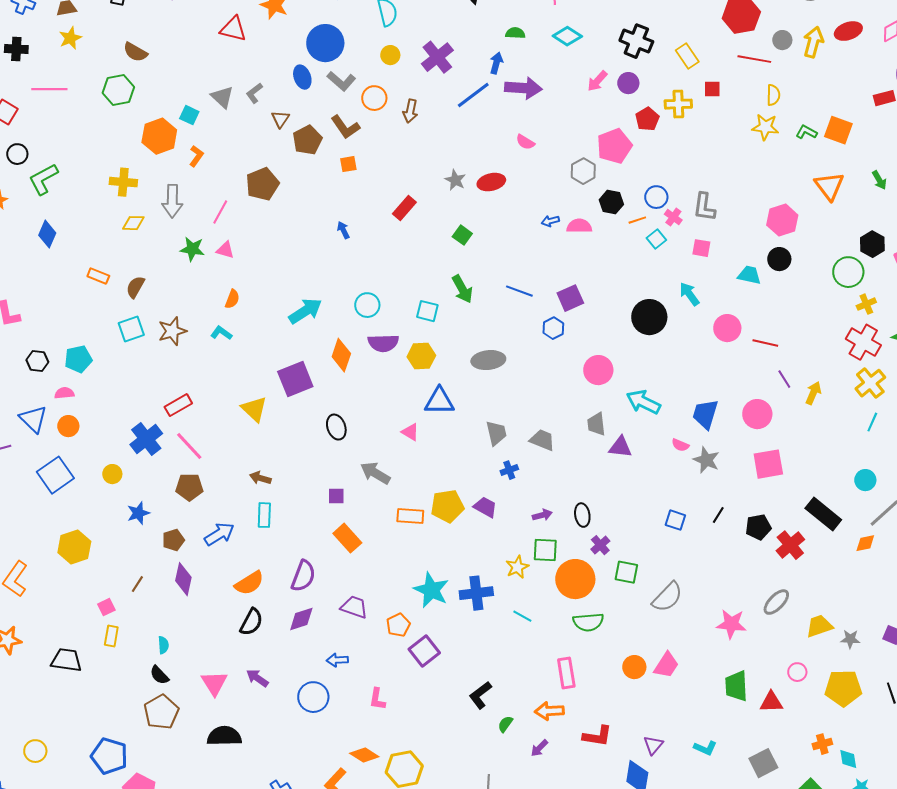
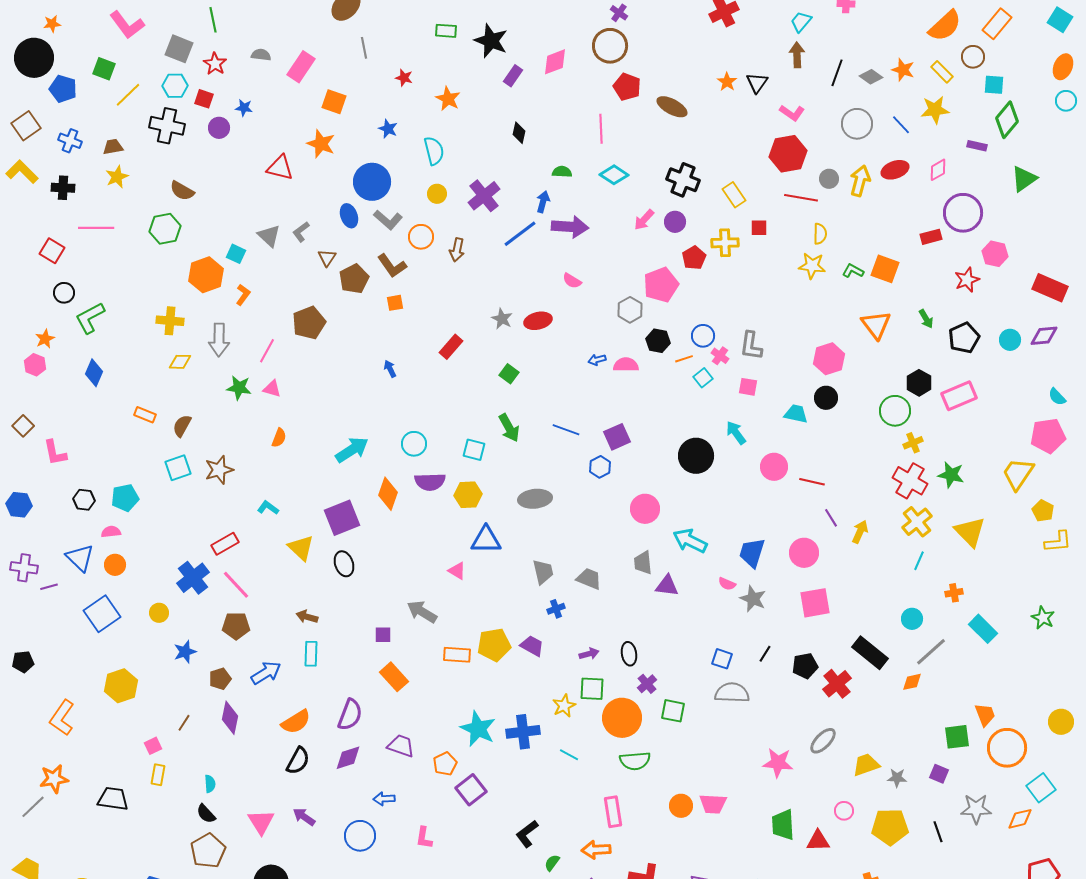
cyan L-shape: (221, 333) -> (268, 508), moved
black ellipse: (336, 427) -> (344, 564), moved
gray semicircle: (667, 597) -> (732, 693), moved, turned -132
pink trapezoid: (666, 665) -> (713, 804), turned 60

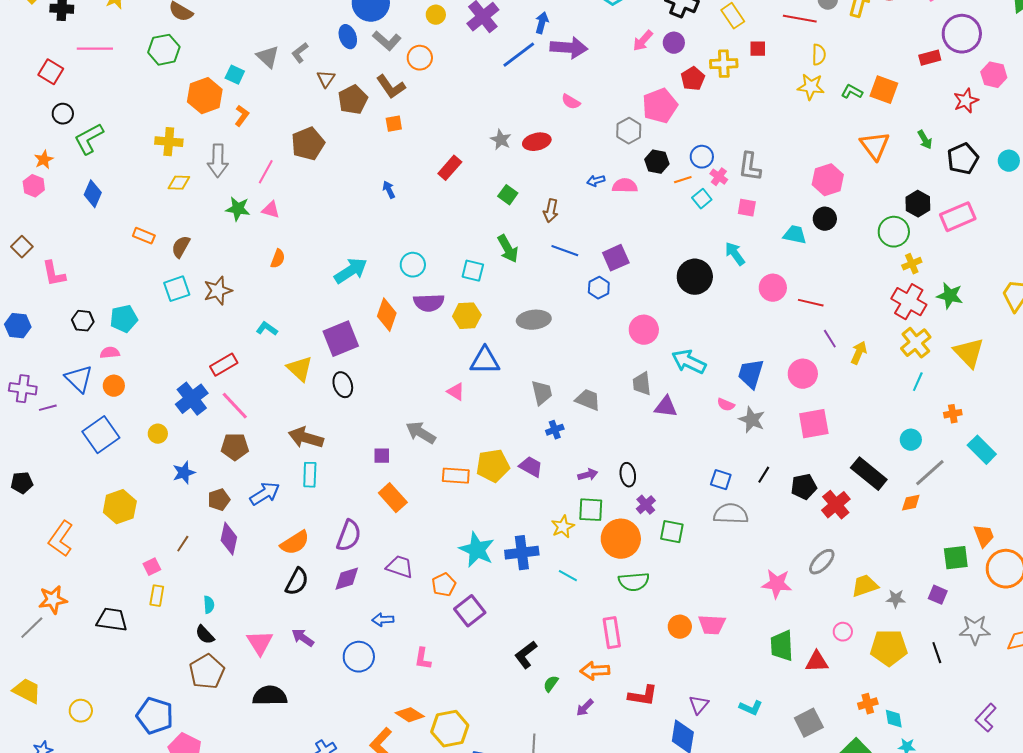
brown arrow: (457, 250) -> (551, 211), moved
brown arrow: (307, 617) -> (306, 438), size x1.6

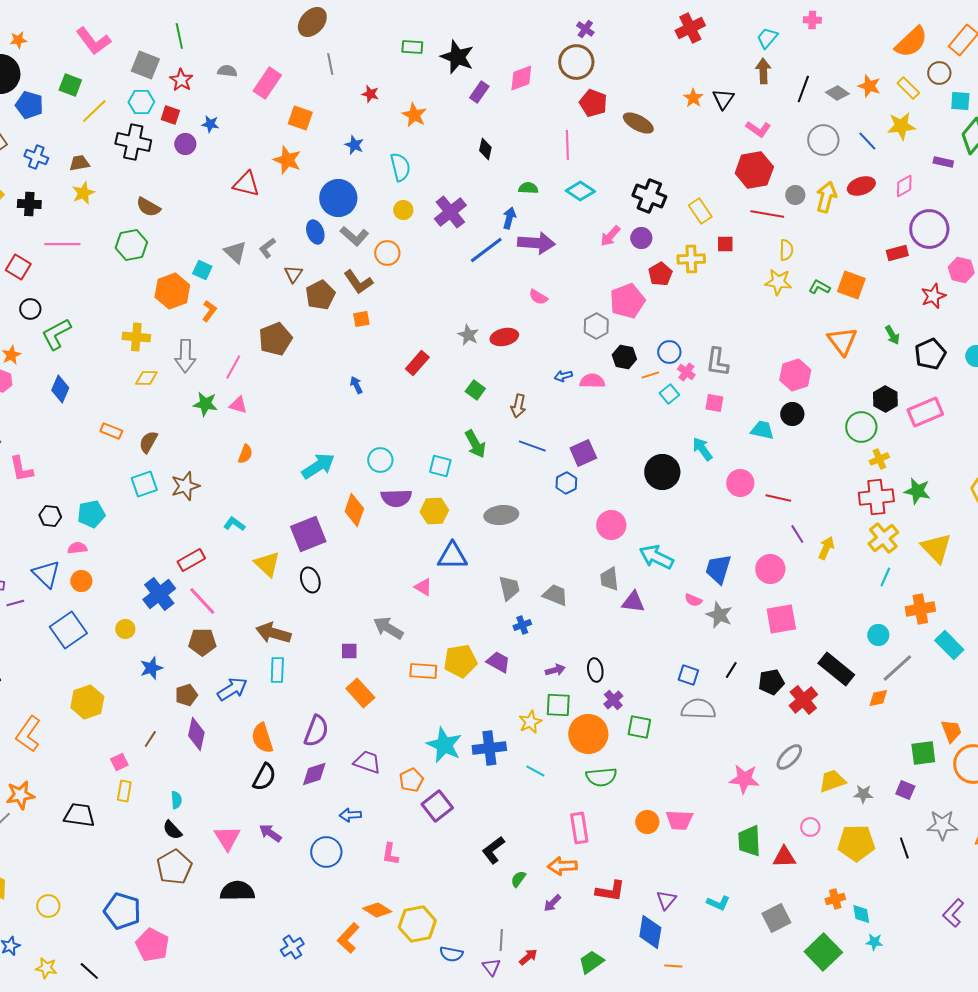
red cross: (909, 302) -> (876, 497), turned -36
orange cross: (953, 414) -> (920, 609), size x1.6
orange semicircle: (295, 543) -> (262, 738), turned 104

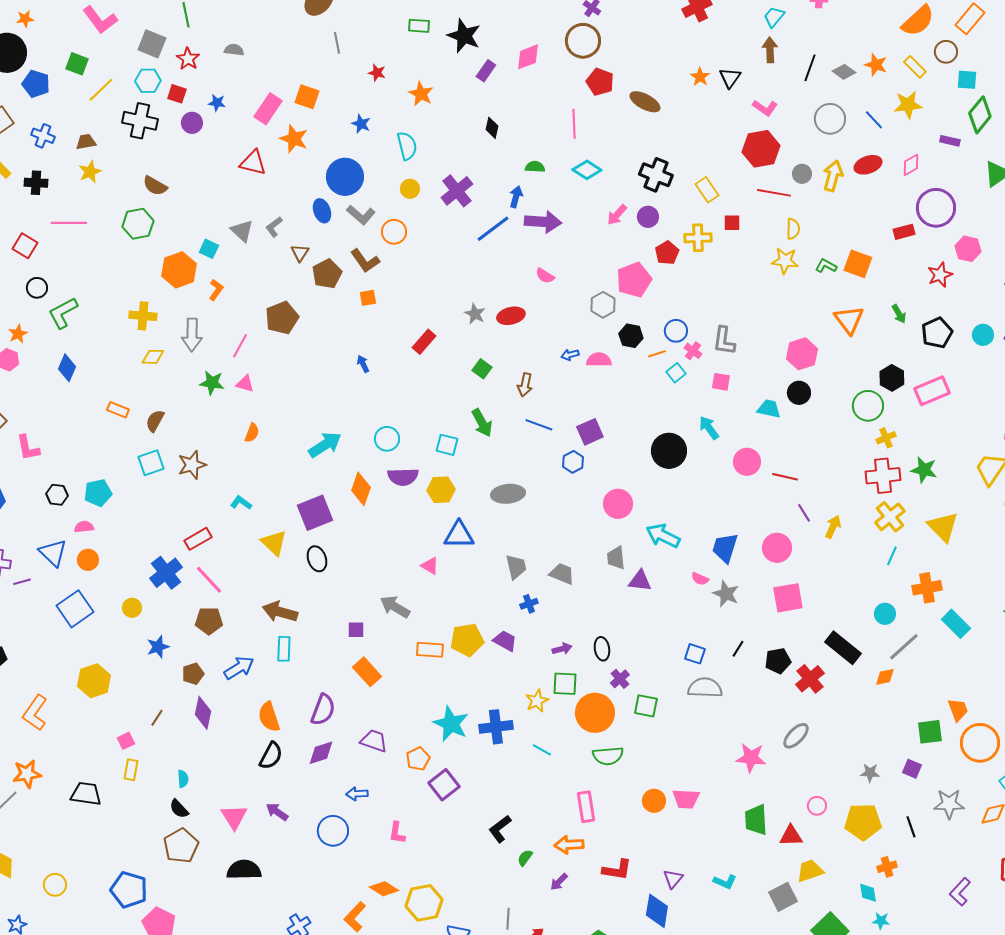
pink rectangle: (267, 83) -> (268, 109), moved
yellow trapezoid: (832, 781) -> (810, 871), moved
orange cross: (835, 899) -> (887, 867), moved

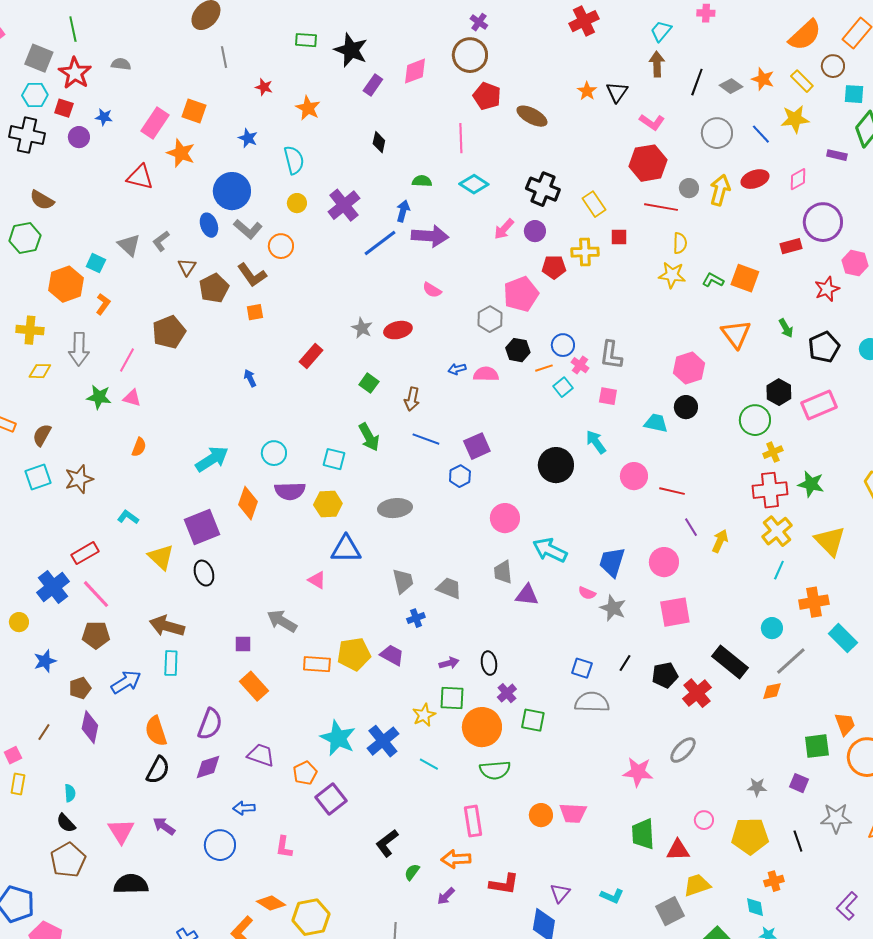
red star: (188, 59) -> (75, 73), size x1.4
red pentagon: (667, 253) -> (554, 267), turned 30
blue cross: (496, 727) -> (383, 741), turned -32

